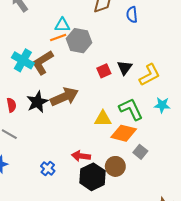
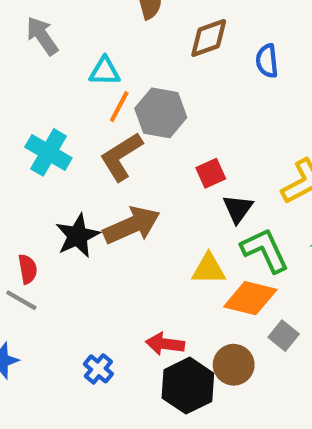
cyan triangle: (62, 25) -> (105, 71), moved
orange line: (58, 38) -> (119, 107), turned -42
brown L-shape: (43, 62) -> (121, 157), moved
black triangle: (125, 68) -> (238, 209), moved
red semicircle: (11, 105) -> (28, 269), moved

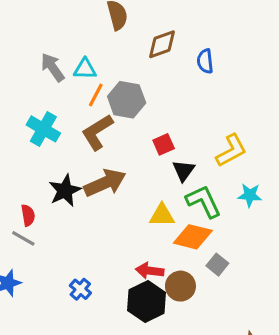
gray arrow: (42, 36) -> (53, 67), moved
red arrow: (165, 344) -> (150, 271), moved

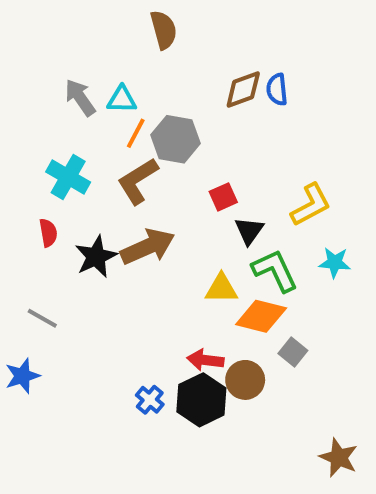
brown diamond: (162, 44) -> (243, 90), moved
red semicircle: (28, 215) -> (48, 233), moved
blue cross: (80, 289) -> (150, 400), moved

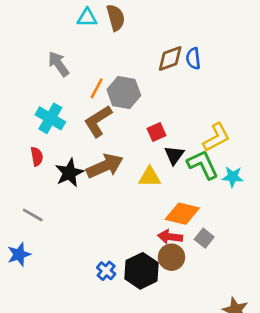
cyan triangle: (122, 99) -> (87, 18), moved
green L-shape: (275, 271) -> (203, 165), moved
yellow triangle: (221, 288) -> (150, 177), moved
red arrow: (205, 360) -> (170, 237), moved

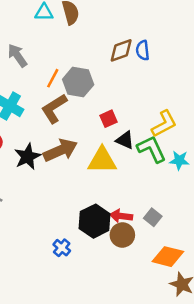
black triangle: (174, 155) -> (125, 140), turned -42
yellow triangle: (150, 177) -> (102, 160), size x1.4
orange diamond: (182, 214) -> (168, 257), moved
black hexagon: (142, 271) -> (95, 221), moved

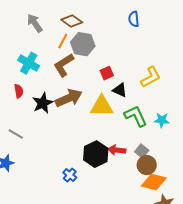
brown diamond: (121, 50) -> (72, 21), moved, turned 55
green L-shape: (151, 149) -> (136, 116), moved
cyan star: (179, 160) -> (162, 120), moved
brown circle: (122, 235) -> (147, 165), moved

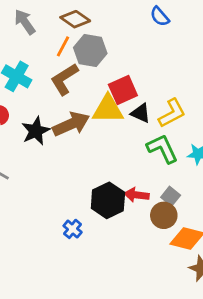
blue semicircle: (134, 19) -> (160, 16), turned -35
red square: (107, 73) -> (123, 90), size x1.5
yellow L-shape: (151, 77) -> (172, 113), moved
yellow triangle: (102, 106) -> (108, 109), moved
brown circle: (147, 165) -> (164, 215), moved

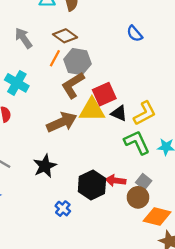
brown L-shape: (64, 79) -> (73, 85), moved
black star: (36, 131) -> (45, 166), moved

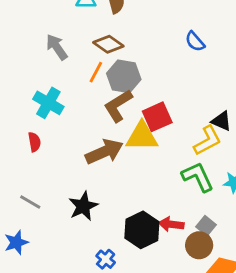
black triangle: (119, 113) -> (221, 121), moved

